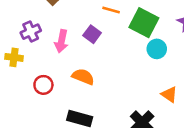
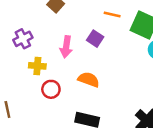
purple cross: (31, 32) -> (23, 39), moved
yellow cross: (14, 57) -> (37, 66), moved

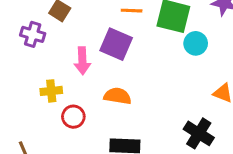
purple cross: (23, 39) -> (33, 34), moved, turned -36
purple square: (95, 39) -> (116, 44), size x1.5

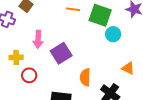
purple square: (116, 44) -> (61, 53), moved, turned 30
orange semicircle: (118, 96) -> (85, 77), moved, turned -102

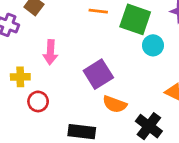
purple square: (61, 53) -> (98, 74), moved
orange semicircle: (85, 77) -> (115, 104), turned -72

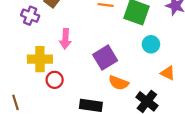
cyan circle: (153, 45) -> (151, 44), moved
yellow cross: (20, 77) -> (40, 59), size x1.5

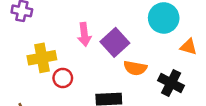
pink arrow: (65, 39) -> (84, 34), moved
cyan circle: (151, 44) -> (164, 18), size x1.5

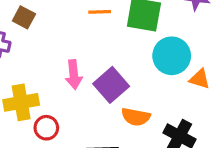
orange triangle: (189, 47) -> (200, 79), moved

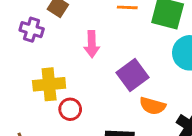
pink arrow: (74, 75) -> (92, 44), moved

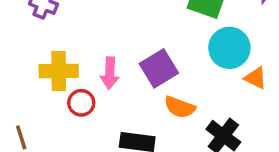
pink arrow: (92, 44) -> (110, 73), moved

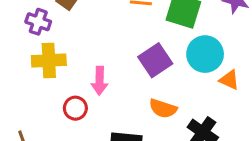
purple square: (159, 68) -> (155, 60), moved
yellow cross: (59, 71) -> (49, 61), moved

